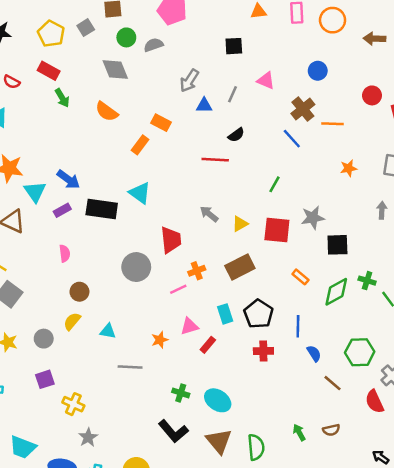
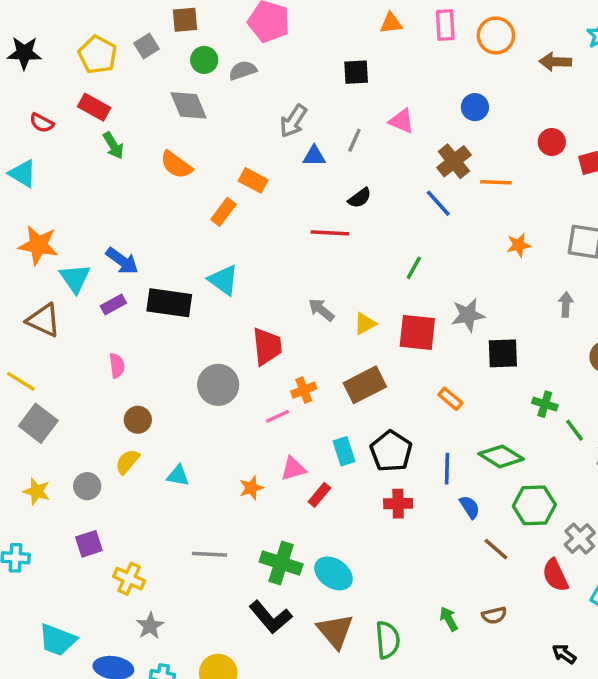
green diamond: (336, 292) -> (501, 456), moved, turned 60
gray line: (130, 367) -> (209, 554), moved
green cross: (181, 393) -> (281, 563), size x1.6

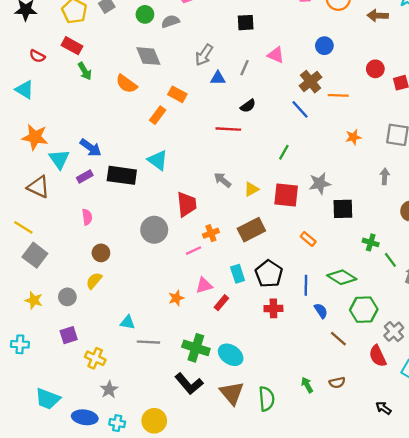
gray diamond: (188, 105) -> (148, 56), moved
cyan triangle: (178, 476) -> (128, 322), moved

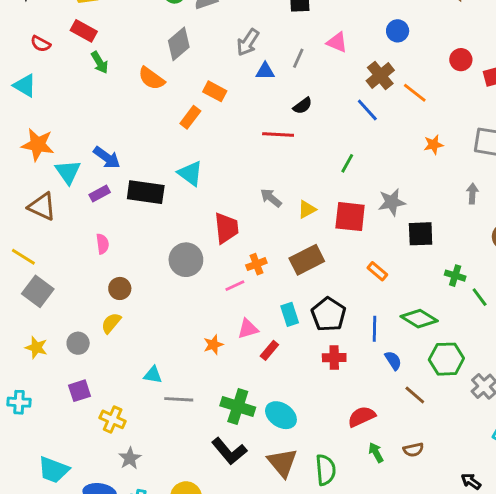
gray diamond: (148, 56) -> (179, 44), turned 72
orange line: (338, 95) -> (415, 93), turned 36
red semicircle: (378, 356) -> (362, 417), moved, turned 90

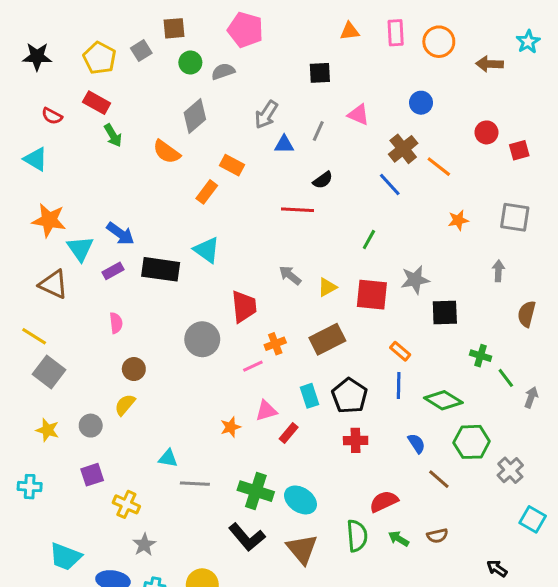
blue line: (375, 329) -> (399, 385), moved
green arrow: (376, 453) -> (399, 539), turned -30
green semicircle: (326, 470) -> (357, 536), moved

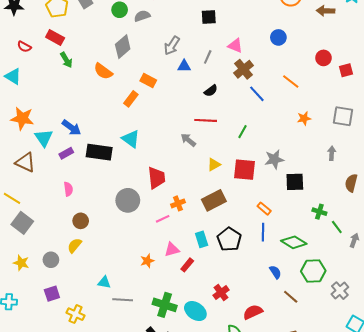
brown cross: (403, 149) -> (244, 69), moved
red line: (297, 210) -> (206, 120), moved
gray arrow: (290, 275) -> (188, 140), moved
red cross: (356, 440) -> (221, 293), moved, turned -35

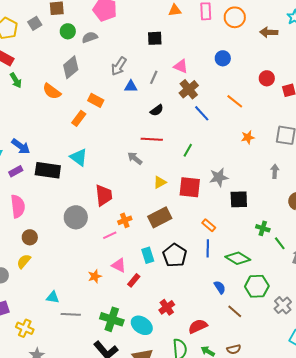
pink semicircle: (68, 189) -> (18, 206), size x1.6
pink triangle: (172, 250) -> (119, 265), turned 42

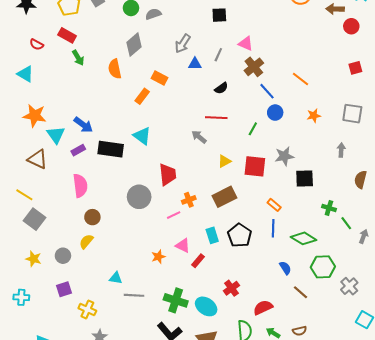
blue circle: (223, 58) -> (275, 113), moved
red circle: (267, 78) -> (351, 26), moved
orange semicircle: (52, 91) -> (115, 69), turned 42

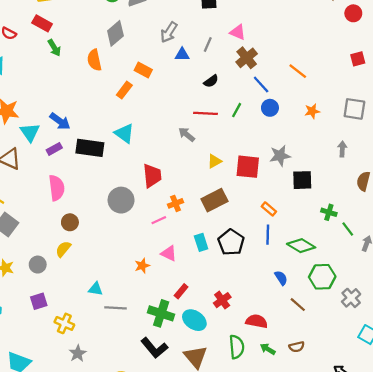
green line: (253, 129) -> (237, 110), moved
red rectangle: (198, 261) -> (181, 291), moved
red semicircle: (263, 307) -> (257, 321), turned 36

